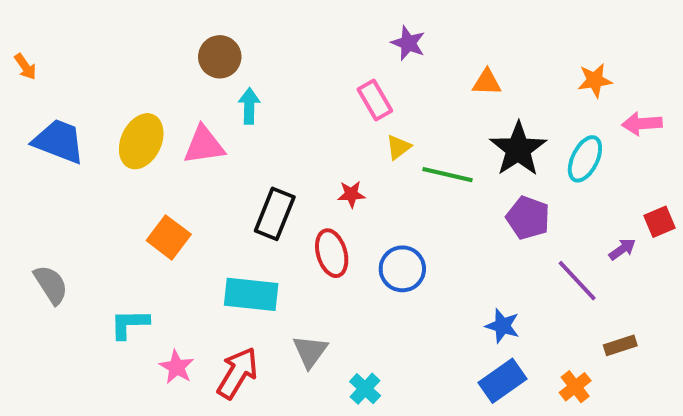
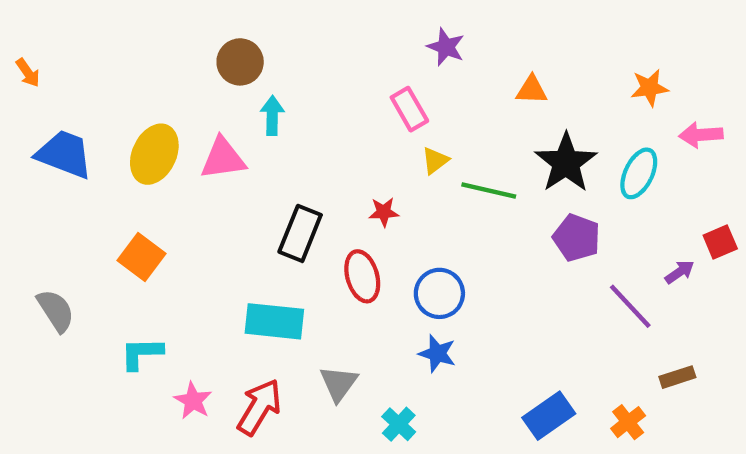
orange square: (169, 237) -> (141, 257), moved
blue star: (502, 326) -> (437, 353), moved

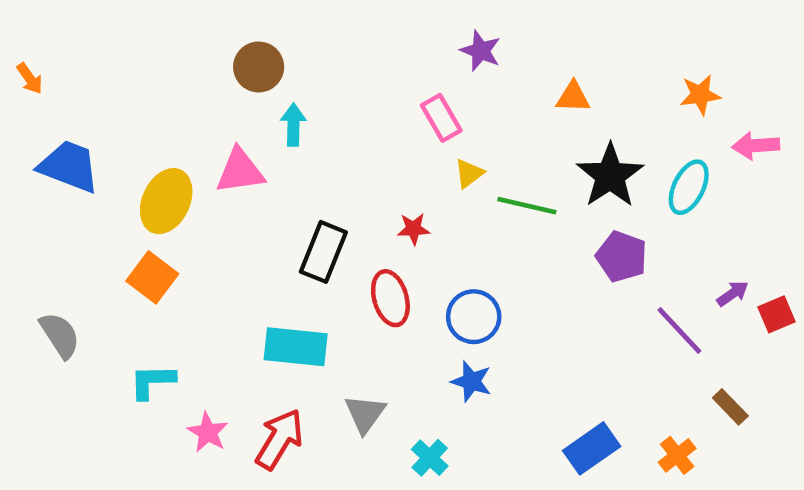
yellow ellipse: (154, 154) -> (166, 201), moved
red square: (720, 242) -> (777, 314), moved
brown rectangle: (677, 377) -> (730, 407), turned 64

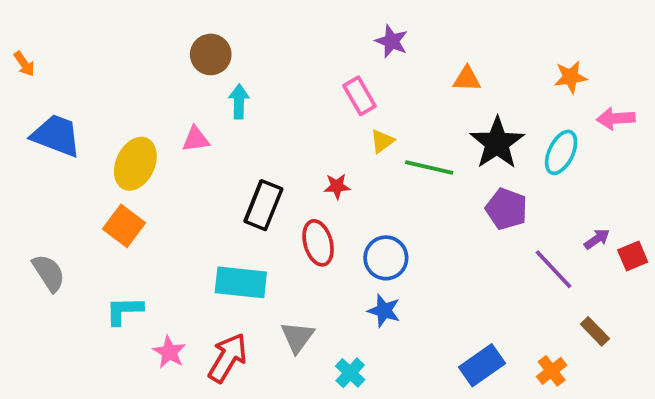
pink triangle: (240, 171) -> (196, 139), size x0.7

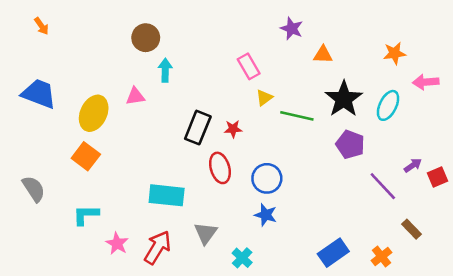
purple star: (392, 41) -> (292, 29), moved
orange arrow: (24, 64) -> (42, 26), moved
black rectangle: (263, 205) -> (198, 128), moved

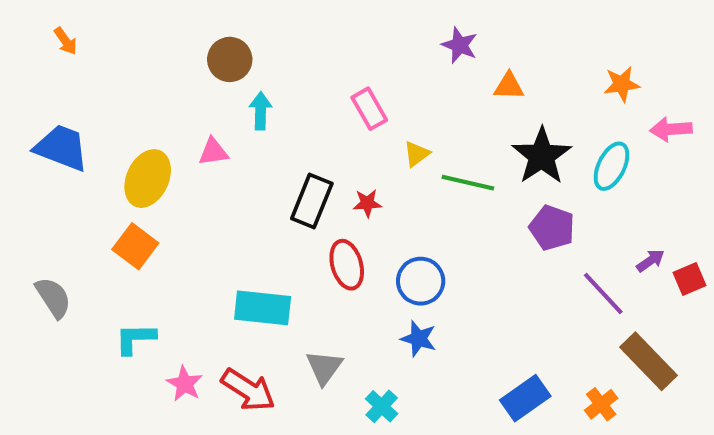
pink rectangle: (249, 66) -> (369, 109), moved
brown rectangle: (411, 229) -> (648, 361), size x1.8
red arrow: (157, 247) -> (248, 390), turned 92

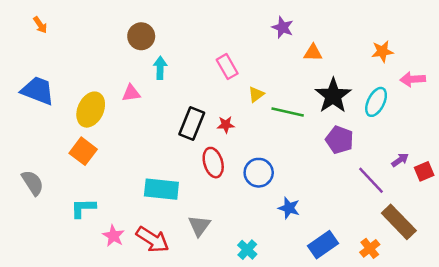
blue star: (419, 339) -> (289, 208), moved
cyan cross: (382, 406) -> (247, 250), moved

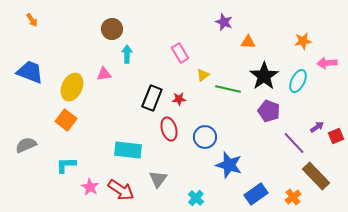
gray semicircle: (33, 183) -> (26, 145), turned -80
blue star: (289, 208) -> (229, 165), size x1.5

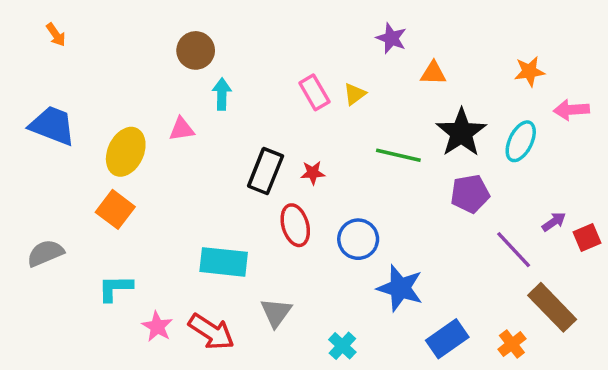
yellow triangle: (203, 75) -> (355, 94), moved
purple pentagon: (269, 111) -> (470, 194), turned -30

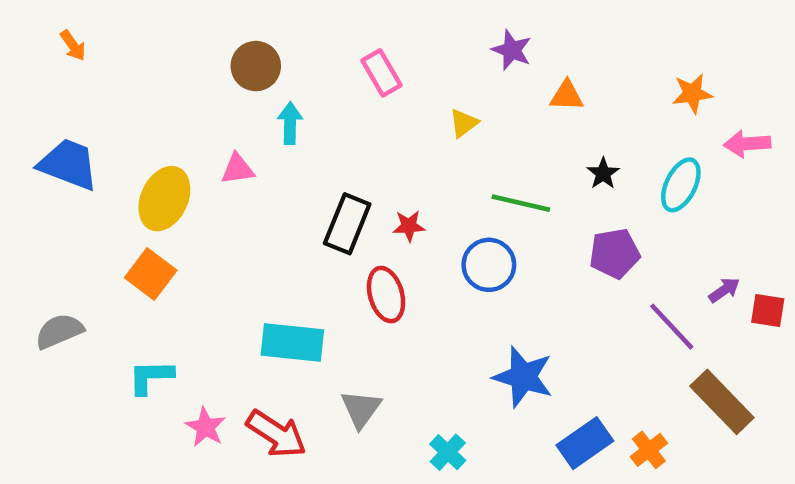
pink rectangle: (314, 92) -> (381, 73), moved
black star: (461, 133) -> (603, 173), size x0.5
red square: (587, 237) -> (768, 311), turned 32
blue circle: (358, 239) -> (489, 265), moved
orange cross: (512, 344) -> (649, 450), moved

